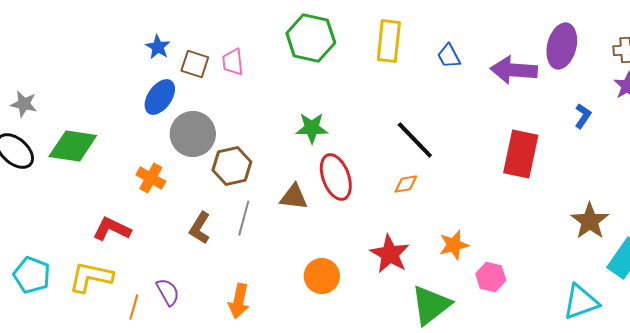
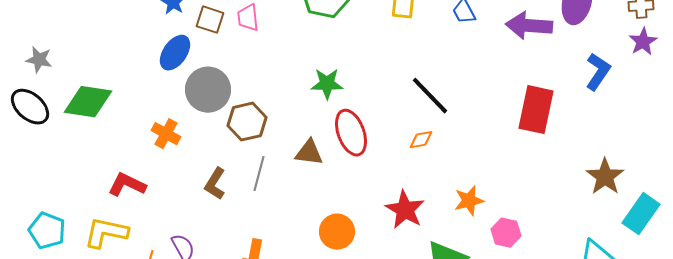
blue L-shape: (583, 116) -> (598, 72), size x1.5

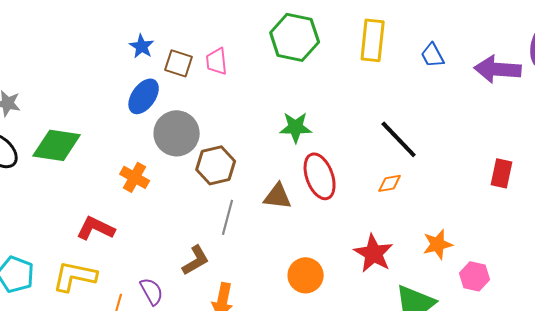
red rectangle: (536, 110) -> (502, 173), moved, size x0.6
brown L-shape: (215, 184) -> (196, 260), moved, turned -152

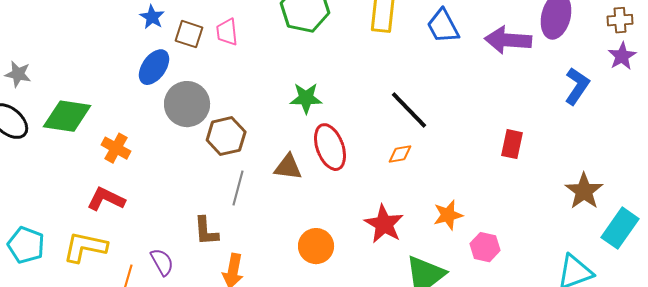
blue trapezoid: (433, 55) -> (443, 26), size x1.4
orange cross: (135, 177) -> (116, 148), moved
brown L-shape: (196, 260) -> (206, 231), turned 116

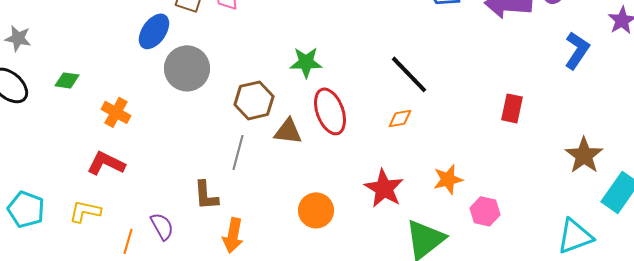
green diamond: (67, 116) -> (67, 80), size x0.5
brown hexagon: (226, 136) -> (254, 100), moved
yellow L-shape: (85, 247) -> (85, 211), size x0.7

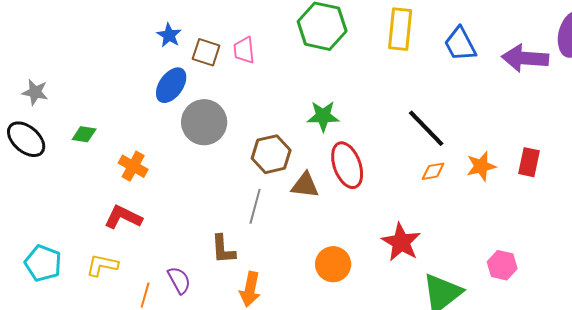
orange diamond: (400, 118) -> (433, 171), moved
orange star: (448, 179) -> (481, 166), moved

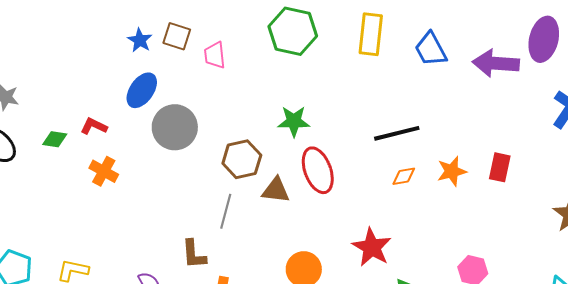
brown square: (206, 52) -> (177, 36), moved
black line: (426, 128) -> (397, 133), turned -60
red L-shape: (123, 217) -> (94, 126), moved, size x0.7

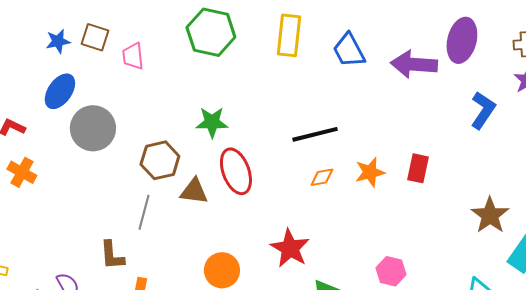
blue star: (140, 40) -> (58, 41), turned 30

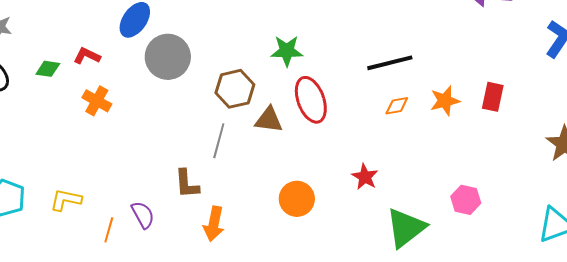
red star: (290, 248) -> (365, 177), size x0.7

